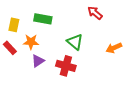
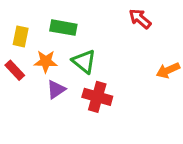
green triangle: (75, 42) -> (84, 61), moved

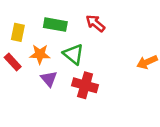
red arrow: (140, 19) -> (95, 23), moved
purple triangle: (56, 89) -> (49, 79), turned -36

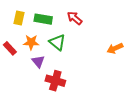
yellow rectangle: (18, 32) -> (19, 18), moved
red cross: (85, 85) -> (55, 81), moved

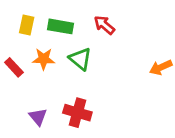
purple triangle: (38, 61) -> (38, 117), moved

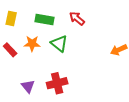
yellow rectangle: (27, 25) -> (11, 18), moved
red cross: (77, 113) -> (57, 83), turned -30

